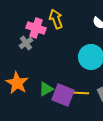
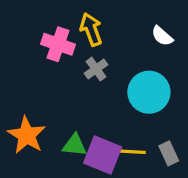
gray cross: (26, 43) -> (96, 69), moved
green triangle: (46, 89) -> (75, 145), turned 35

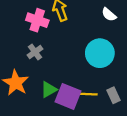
gray cross: (96, 69) -> (35, 52), moved
green triangle: (75, 145) -> (49, 90), turned -36

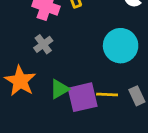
purple square: (68, 96) -> (83, 97), turned -35

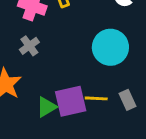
green triangle: (60, 89) -> (46, 107), moved

